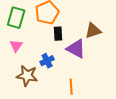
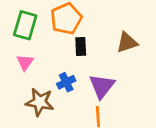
purple triangle: (76, 49) -> (102, 86), moved, turned 40

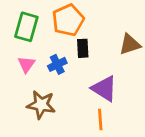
blue cross: (66, 82) -> (57, 64), moved
purple triangle: (102, 86) -> (104, 89), turned -36

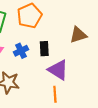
black rectangle: (83, 48) -> (44, 49), moved

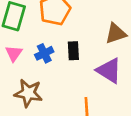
purple triangle: (58, 70) -> (109, 71), moved

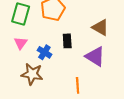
brown triangle: (116, 33) -> (100, 27), turned 48
blue cross: (44, 53) -> (44, 52), moved, turned -32

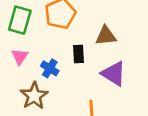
brown triangle: (100, 27) -> (106, 36), moved, turned -36
brown star: (32, 74) -> (34, 96), turned 30

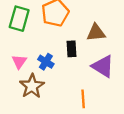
pink triangle: (20, 57) -> (19, 62), moved

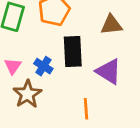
brown triangle: (96, 33) -> (111, 25), moved
black rectangle: (71, 49) -> (73, 51), size x1.6

